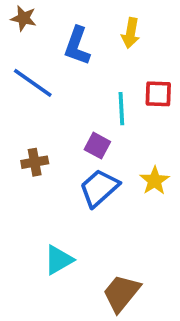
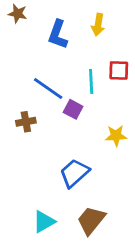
blue line: (33, 83) -> (48, 88), moved
yellow star: (155, 181) -> (116, 136), turned 30
blue trapezoid: (99, 188) -> (74, 173), moved
cyan triangle: (59, 260) -> (44, 222), moved

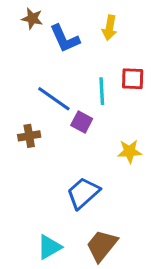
brown star: (18, 14) -> (32, 19), moved
blue L-shape: (58, 34) -> (65, 39), turned -44

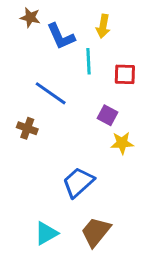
cyan line: (102, 91) -> (88, 61), moved
purple square: (82, 122) -> (107, 115), moved
brown cross: (29, 136) -> (27, 128), turned 30

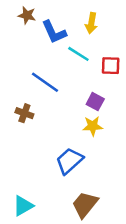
cyan line: (88, 61) -> (78, 54), turned -55
yellow star: (122, 143) -> (93, 126), moved
cyan triangle: (46, 233) -> (23, 206), moved

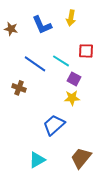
brown star: (27, 15) -> (11, 29), moved
cyan line: (78, 54) -> (61, 61), moved
brown trapezoid: (85, 205) -> (81, 158), moved
cyan triangle: (23, 206) -> (37, 160), moved

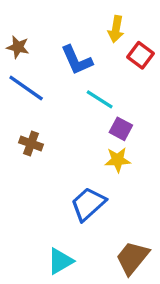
blue L-shape: (42, 25) -> (77, 60), moved
red square: (86, 51) -> (140, 55), moved, turned 35
blue line: (35, 64) -> (26, 88), moved

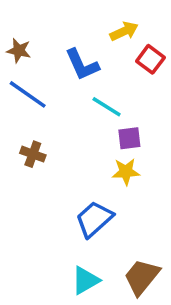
yellow arrow: (116, 29) -> (124, 31), turned -125
purple square: (121, 129) -> (129, 138), turned -35
cyan triangle: (60, 261) -> (86, 280), moved

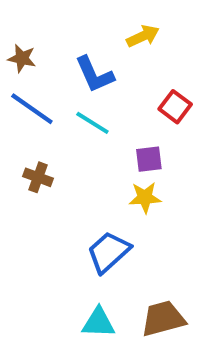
red square: (150, 59) -> (175, 107), moved
cyan line: (107, 107) -> (92, 123), moved
brown trapezoid: (142, 277) -> (163, 319), turned 36
cyan triangle: (86, 280) -> (98, 323), turned 32

